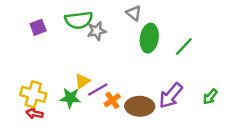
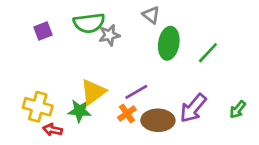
yellow triangle: (82, 81) -> (93, 92), size x1.5
purple line: (98, 90) -> (136, 92), moved
red arrow: (34, 113) -> (53, 130), moved

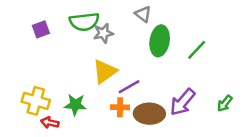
yellow triangle: (93, 92) -> (105, 72), moved
orange cross: (127, 114) -> (120, 107), turned 36

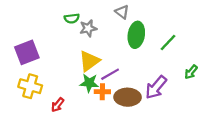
green semicircle: (84, 22) -> (72, 18), size x0.6
purple square: (41, 29) -> (27, 52), moved, size x1.6
green arrow: (225, 103) -> (191, 72), moved
green star: (75, 105) -> (89, 83), moved
red arrow: (50, 123) -> (58, 105), moved, turned -64

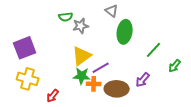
green line: (168, 42) -> (154, 50), moved
purple arrow: (156, 87) -> (143, 80), size x0.7

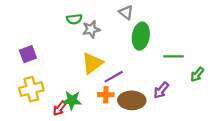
purple square: (25, 48) -> (28, 54), size x0.7
green line: (154, 50) -> (174, 56), turned 48
green star: (82, 76) -> (72, 100), moved
yellow cross: (28, 79) -> (31, 89), turned -30

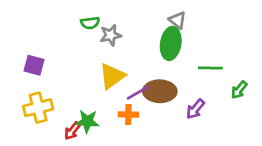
gray triangle: (126, 12) -> (178, 20), moved
purple square: (28, 54) -> (34, 65), turned 36
brown ellipse: (132, 100) -> (160, 91), moved

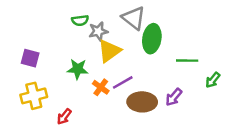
gray triangle: (178, 20) -> (134, 18), moved, size x1.5
yellow triangle: (112, 76) -> (109, 51), moved
brown ellipse: (160, 91) -> (142, 102), moved
orange cross: (128, 114) -> (101, 87), moved, turned 35
green star: (87, 121) -> (78, 69), moved

